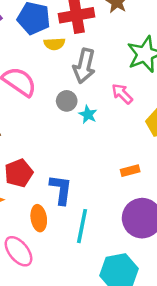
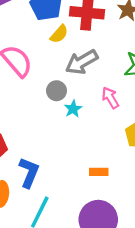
yellow semicircle: (54, 44) -> (59, 34), turned -60
gray arrow: (84, 66) -> (82, 62), turned 32

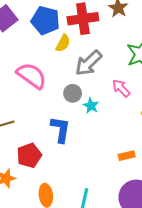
blue L-shape: (29, 173) -> (60, 129), moved

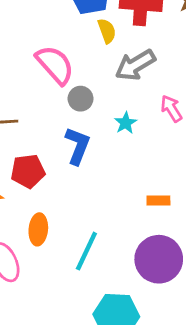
yellow semicircle: (63, 43) -> (107, 31), turned -60
gray circle: (73, 93) -> (81, 99), moved

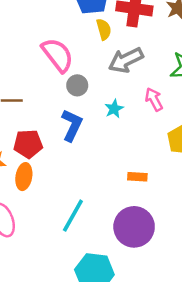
orange ellipse: (38, 229) -> (24, 177), moved

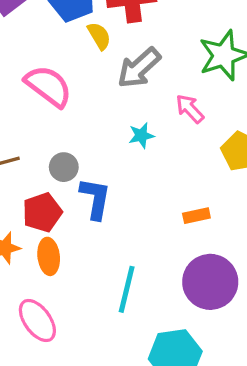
gray circle: (77, 85) -> (64, 167), moved
cyan star: (114, 109) -> (141, 135), turned 30
blue L-shape: (72, 125) -> (95, 198), moved

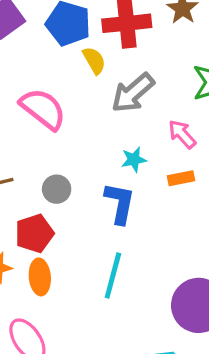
blue L-shape: (95, 198) -> (120, 203), moved
orange rectangle: (196, 216) -> (181, 178), moved
cyan line: (127, 289) -> (113, 275), moved

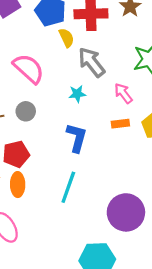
gray arrow: (133, 93) -> (91, 62), turned 88
cyan star: (134, 160) -> (77, 94), moved
gray circle: (57, 189) -> (26, 111), moved

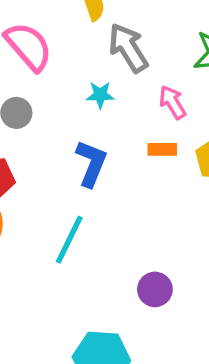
purple circle: (126, 212) -> (155, 289), size x0.6

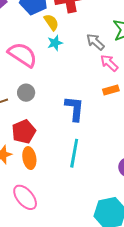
gray arrow: (128, 48) -> (95, 42), moved, size x0.7
cyan star: (100, 95) -> (55, 43), moved

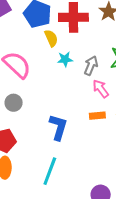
gray arrow: (95, 42) -> (91, 66), turned 60
cyan star: (55, 43) -> (65, 59), moved

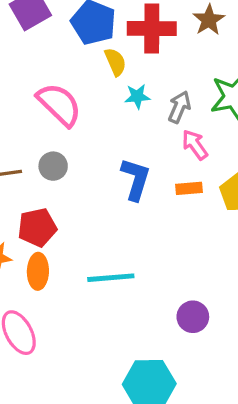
blue L-shape: (58, 127) -> (136, 179), moved
cyan line: (50, 171) -> (111, 278), turned 64

